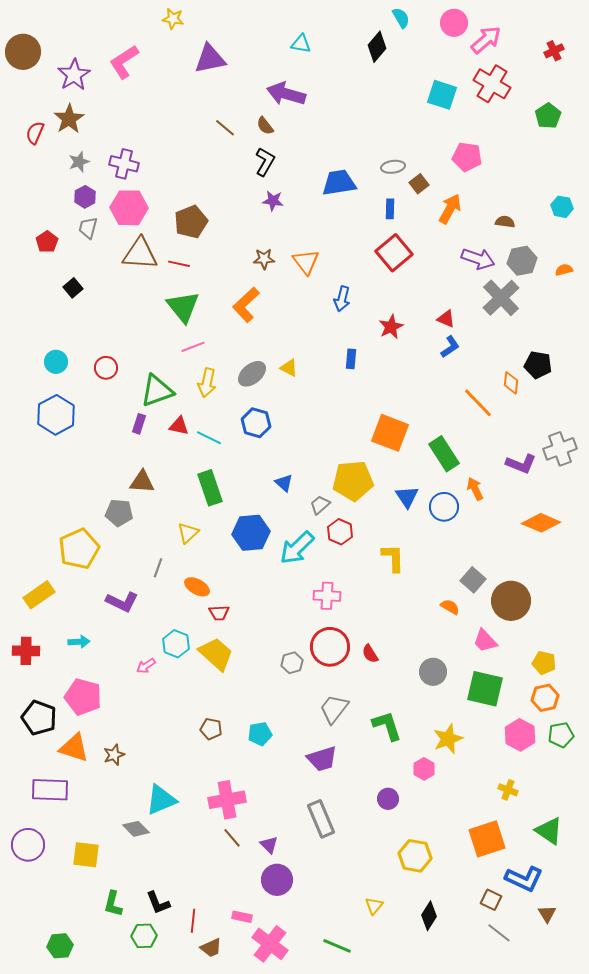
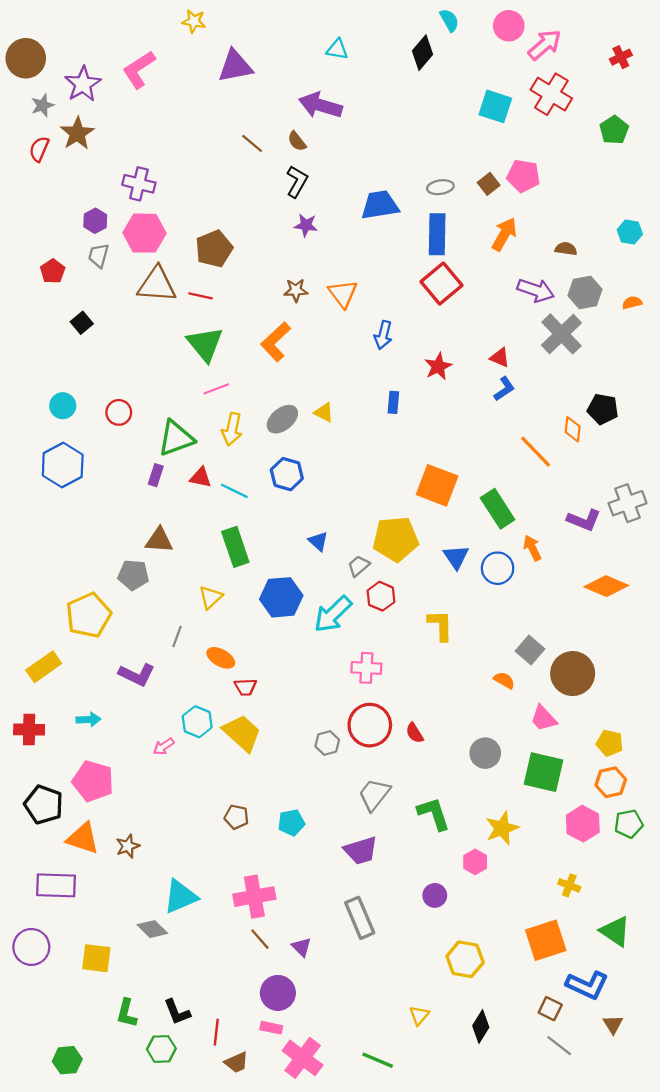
gray star: (79, 162) -> (43, 105), moved
brown square: (419, 184) -> (489, 184), moved
blue rectangle: (390, 209) -> (437, 234), size x1.8
purple circle: (277, 880) -> (278, 993), moved

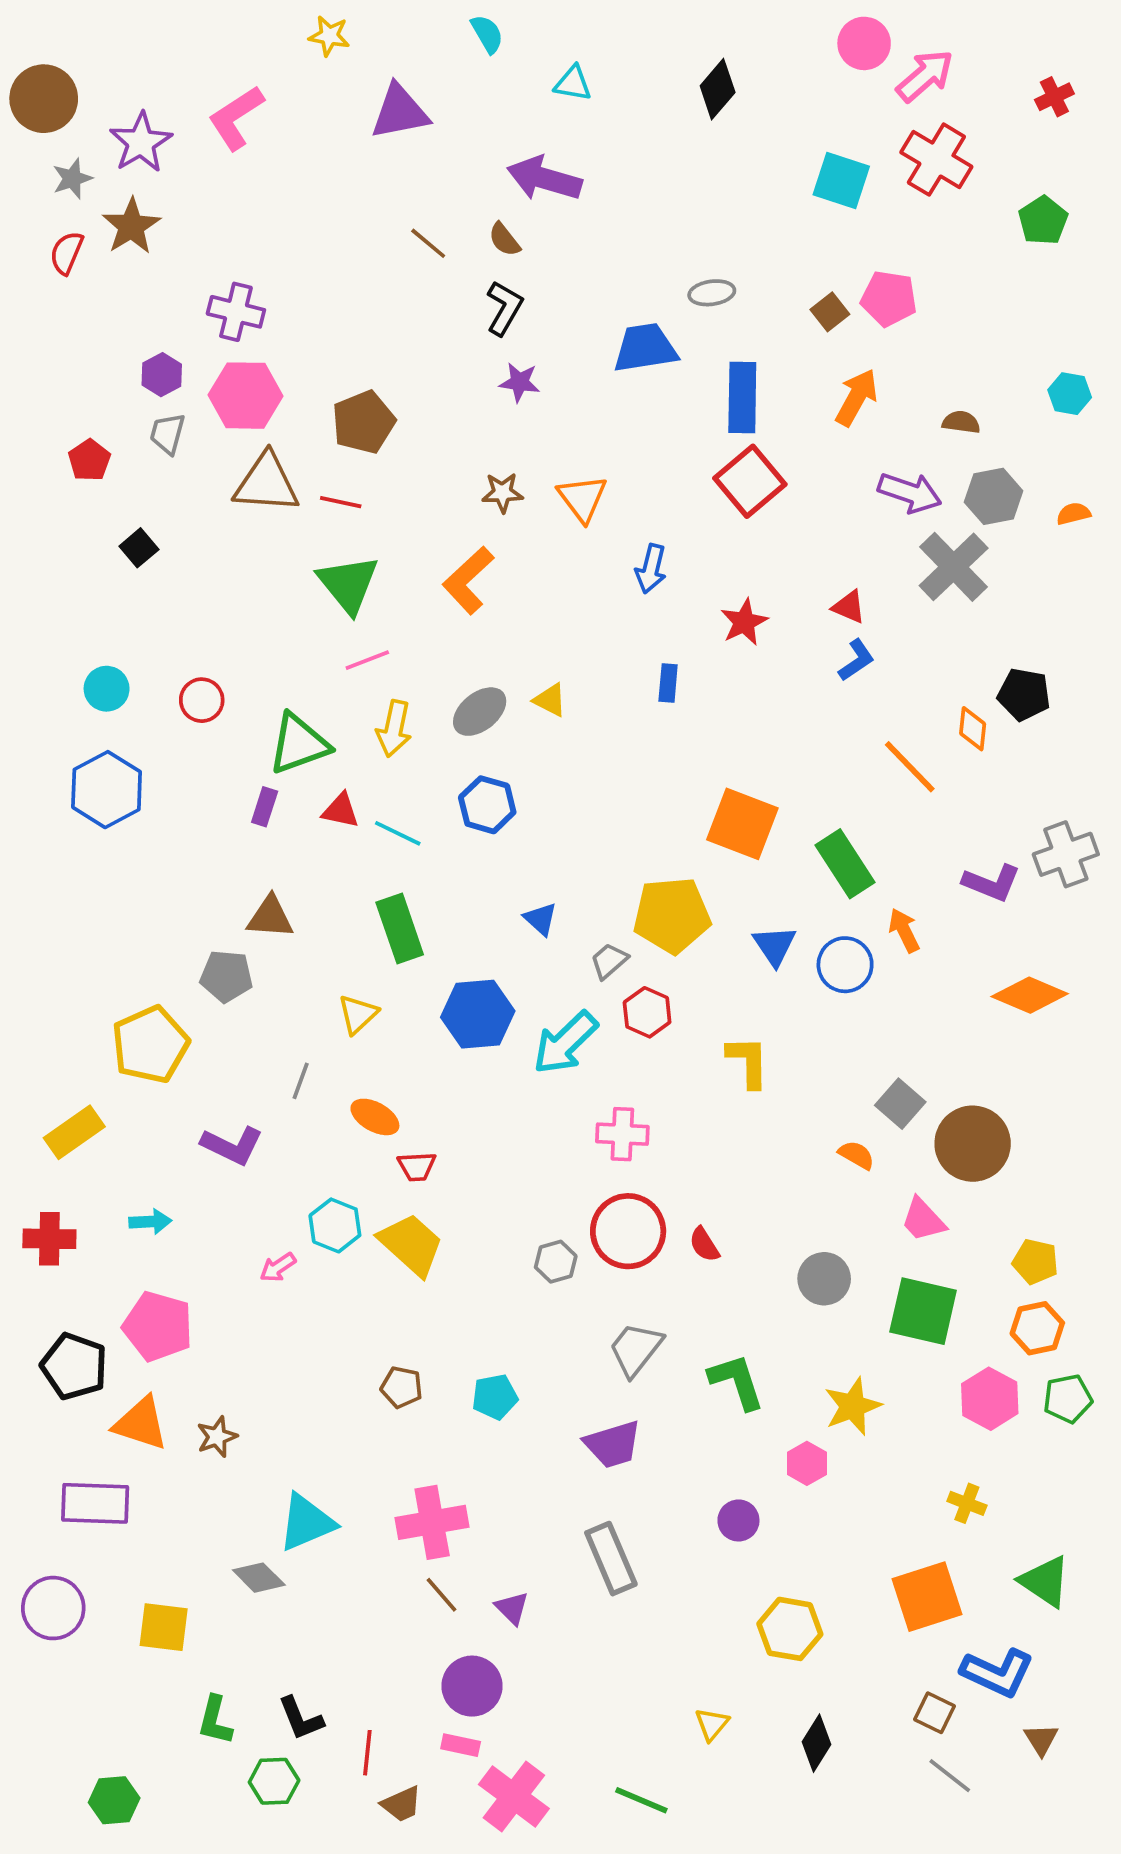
cyan semicircle: (449, 20) -> (487, 34), moved
gray ellipse: (440, 187) -> (712, 293), moved

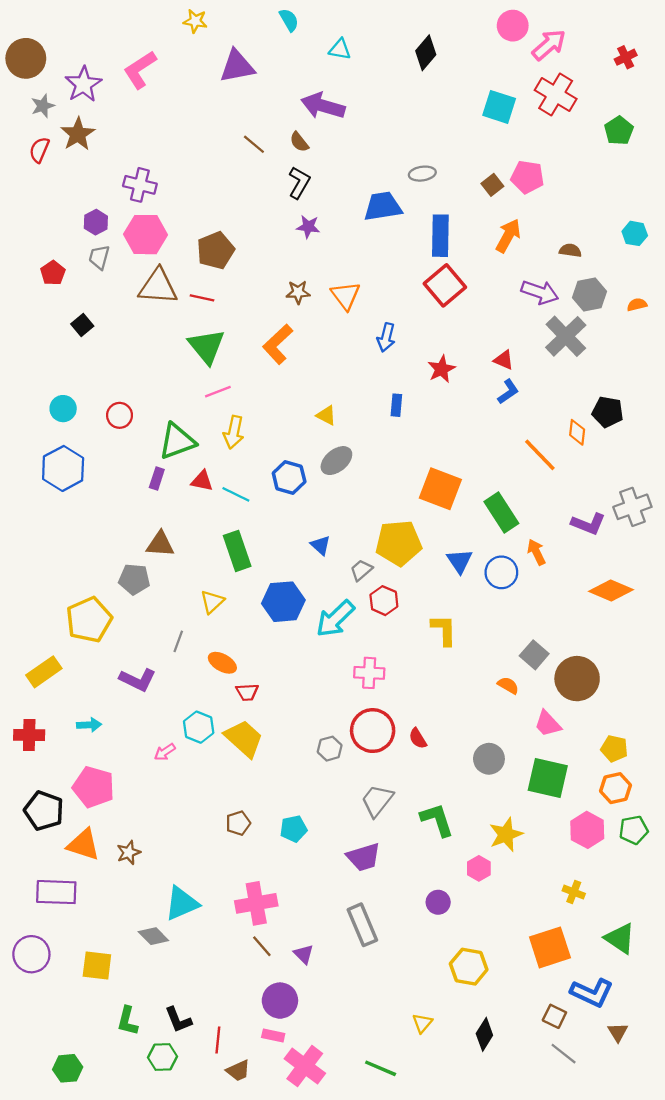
gray ellipse: (480, 712) -> (336, 461), moved
brown pentagon: (402, 1387) -> (238, 823), turned -30

